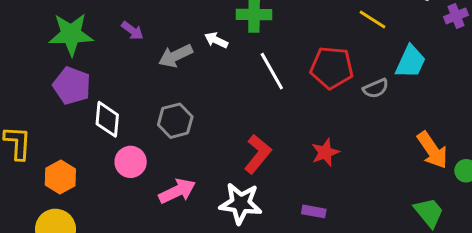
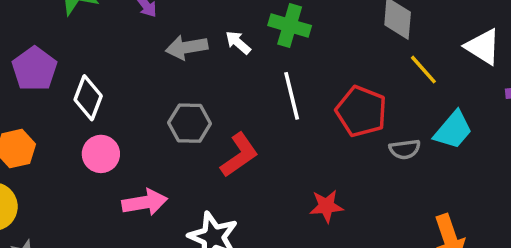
purple pentagon: (72, 86) -> (34, 69), moved
gray hexagon: (175, 121) -> (190, 123), moved
red L-shape: (258, 154) -> (239, 155), moved

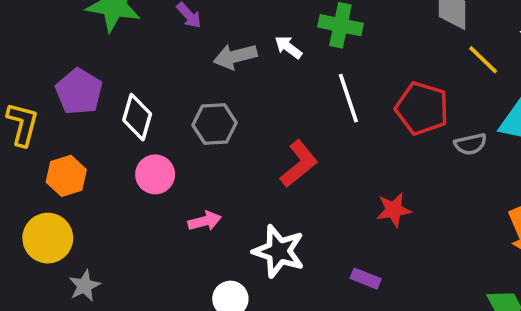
gray hexagon: (190, 123) -> (215, 124), moved
pink arrow: (145, 202) -> (205, 221), size x0.7

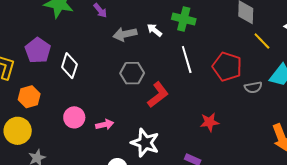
gray hexagon: (215, 124) -> (132, 73), moved
pink circle: (155, 174) -> (74, 117), moved

